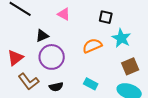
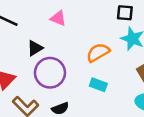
black square: (106, 17) -> (125, 13), moved
cyan rectangle: (91, 84) -> (98, 85), moved

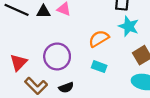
black triangle: (35, 48) -> (43, 12), moved, turned 32

